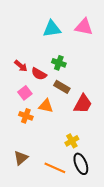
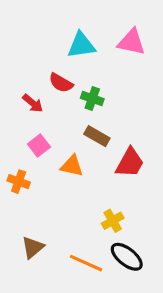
red semicircle: (39, 74) -> (61, 83), moved
orange cross: (26, 116) -> (19, 182), moved
black ellipse: (81, 164) -> (127, 257), turned -30

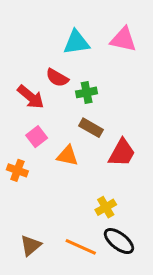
green cross: (92, 98) -> (87, 92), turned -30
red arrow: (33, 103) -> (31, 97), size x1.4
brown triangle: (33, 247) -> (31, 245), moved

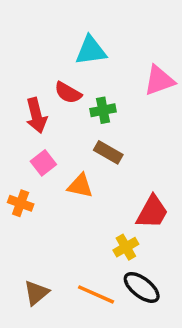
pink triangle: (123, 39) -> (159, 80), moved, turned -32
red arrow: (31, 97) -> (36, 116), turned 36
red trapezoid: (122, 153) -> (152, 212), moved

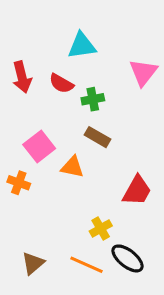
pink triangle: (159, 80) -> (143, 72), turned -32
red arrow: (36, 116) -> (22, 77), moved
pink square: (43, 163) -> (39, 147), size x1.4
yellow cross: (126, 247) -> (101, 228), moved

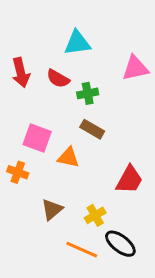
pink triangle: (143, 72) -> (135, 68), turned 40
pink square: (39, 147) -> (37, 138), turned -32
brown triangle: (33, 263) -> (52, 209), moved

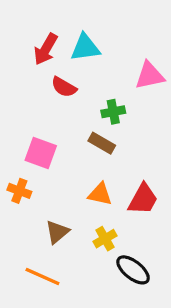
red arrow: (21, 73) -> (46, 49), moved, turned 44
green cross: (88, 93) -> (113, 112), moved
orange triangle: (68, 157) -> (100, 194), moved
orange line: (82, 250) -> (42, 277), moved

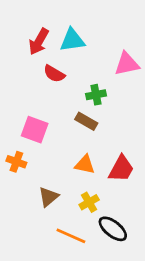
orange line: (42, 277) -> (71, 236), moved

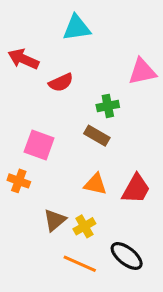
cyan triangle: (72, 40) -> (77, 28), moved
red arrow: (39, 42) -> (23, 59), moved, turned 84
red semicircle: (54, 74) -> (61, 82), turned -55
yellow cross: (89, 202) -> (84, 226), moved

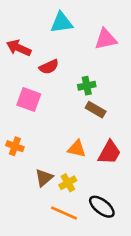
pink triangle: (142, 72) -> (106, 39), moved
brown rectangle: (97, 136) -> (96, 110), moved
pink square: (39, 145) -> (29, 100), moved

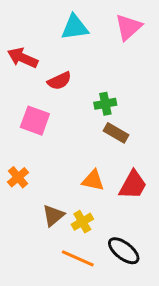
pink triangle: (106, 39) -> (128, 27), moved, turned -30
orange cross: (15, 146) -> (18, 177), turned 30

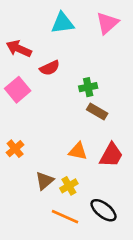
pink square: (35, 121) -> (18, 90), moved, turned 30

